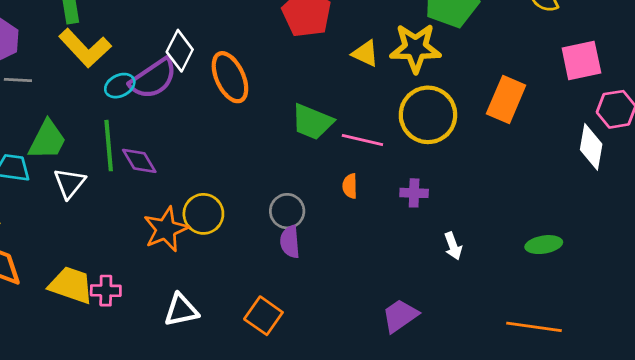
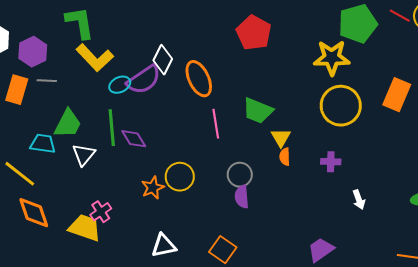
yellow triangle: (365, 54) -> (281, 138), moved, turned 35
pink line: (362, 140) -> (216, 124), moved, turned 68
orange star: (166, 229) -> (153, 188), size x0.7
pink cross: (106, 291) -> (101, 212), moved, turned -35

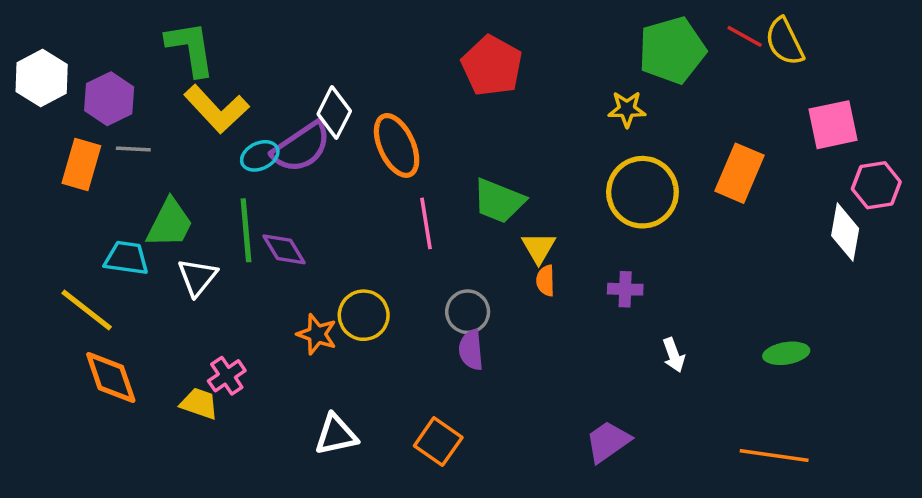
yellow star: (332, 58) -> (627, 109), size x0.6
orange star: (153, 188) -> (317, 334), turned -30
yellow trapezoid: (85, 228) -> (199, 404), size x0.7

